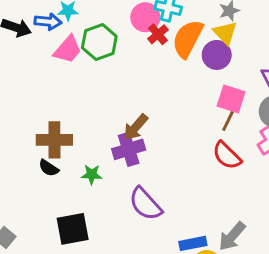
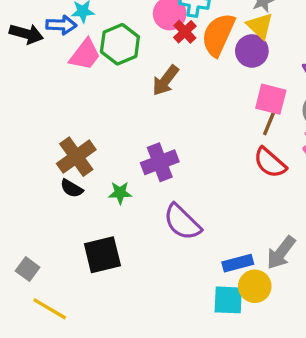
brown arrow: (136, 127) -> (165, 80), moved
brown cross: (54, 140) -> (76, 157), turned -32

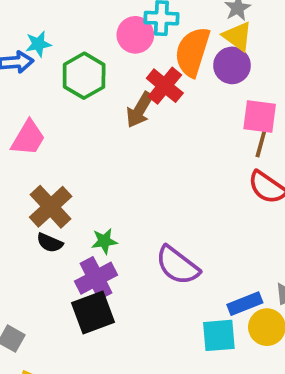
red cross: (185, 32) -> (165, 86), moved, size x1.4
pink trapezoid: (85, 55) -> (28, 138), moved
purple cross: (160, 162) -> (96, 278), moved
cyan square: (228, 300) -> (219, 335), moved

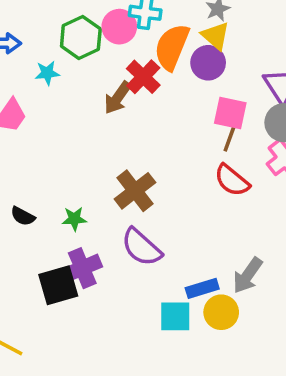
cyan star: (38, 44) -> (47, 73), moved
green hexagon: (84, 76) -> (81, 38), moved
brown cross: (51, 207) -> (135, 191), moved
purple cross: (96, 278) -> (82, 268), moved

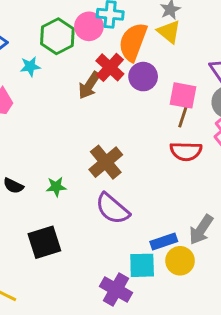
purple circle: (208, 63) -> (143, 77), moved
red semicircle: (232, 180) -> (186, 151), turned -36
purple cross: (82, 268) -> (116, 290), moved, turned -36

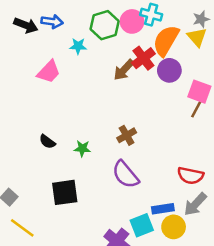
red semicircle: (186, 151) -> (191, 176), moved
brown cross: (106, 162) -> (127, 135), size x0.7
cyan square: (142, 265) -> (142, 225), turned -30

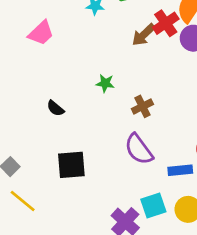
pink trapezoid: (49, 72) -> (41, 33), moved
green star: (82, 149) -> (105, 83), moved
blue rectangle: (163, 209) -> (180, 170), moved

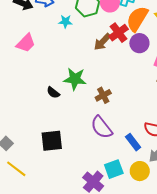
green star: (105, 83) -> (75, 79), size x1.6
black semicircle: (55, 108) -> (53, 93), moved
blue rectangle: (180, 170) -> (133, 142), turned 60

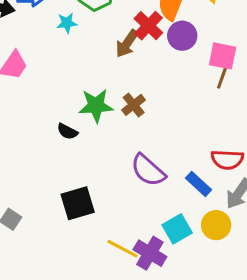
brown cross: (103, 95) -> (134, 105), moved
yellow line: (16, 169) -> (123, 249), moved

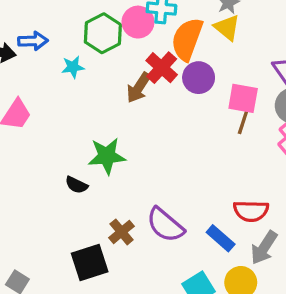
brown cross: (134, 105) -> (122, 232), moved

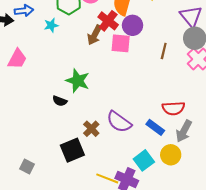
pink square: (243, 98) -> (121, 43), moved
green star: (107, 156) -> (78, 81), turned 30

